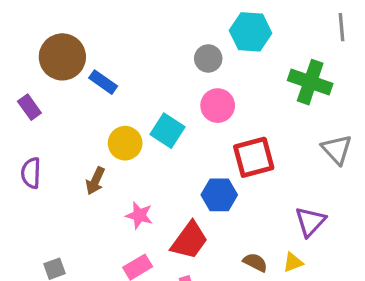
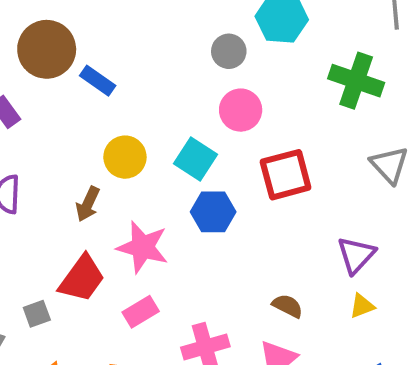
cyan square: (167, 131) -> (196, 159), moved
blue hexagon: (219, 195) -> (213, 212), moved
pink star: (139, 215) -> (143, 247), size x1.5
red trapezoid: (189, 240) -> (82, 278), moved
yellow triangle: (293, 262) -> (362, 306), moved

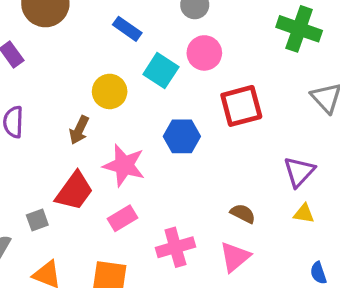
blue rectangle: (98, 81) -> (127, 29), moved
cyan square: (196, 159) -> (161, 71), moved
yellow triangle: (362, 306) -> (304, 214), turned 30

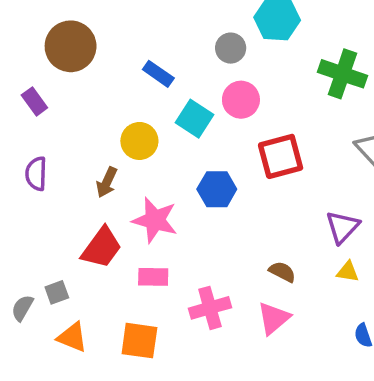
pink rectangle: (122, 218) -> (153, 277), turned 32
gray square: (37, 220) -> (57, 292), moved

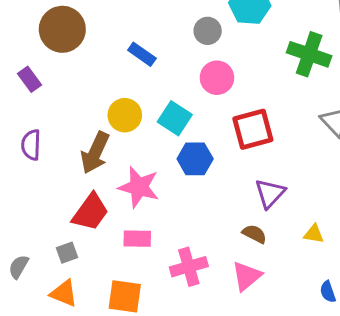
cyan square: (194, 119) -> (175, 118), moved
brown arrow: (107, 182) -> (95, 153), size x1.5
purple triangle: (342, 227) -> (270, 193), moved
gray square: (57, 292) -> (67, 253), moved

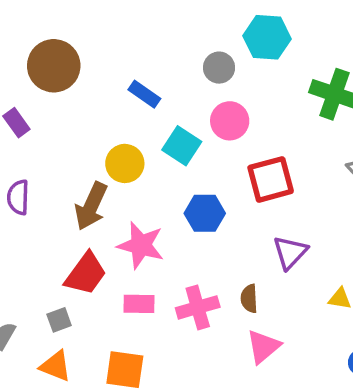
cyan square: (175, 118) -> (182, 146), moved
brown semicircle: (254, 234) -> (249, 299), moved, turned -120
pink cross: (189, 267) -> (198, 307), moved

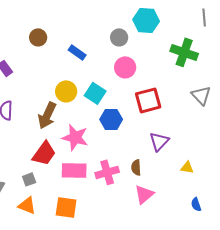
brown circle: (54, 66) -> (38, 37), moved, size x0.6
cyan square: (182, 146) -> (95, 93), moved
pink rectangle: (139, 304) -> (74, 170), size x1.4

